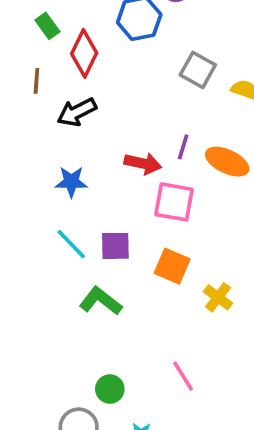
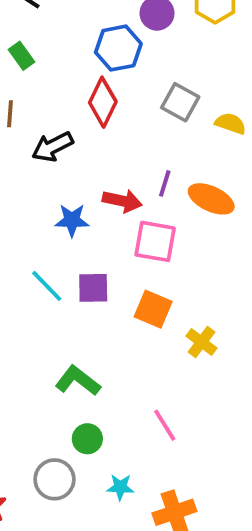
red diamond: (84, 53) -> (103, 102), moved
blue star: (71, 182) -> (72, 220), moved
green L-shape: (101, 301) -> (78, 381), moved

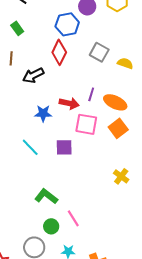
purple square: (93, 288) -> (64, 147), moved
orange square: (153, 309) -> (118, 128), moved, turned 30
yellow cross: (201, 342) -> (121, 176), moved
pink line: (165, 425) -> (73, 218), moved

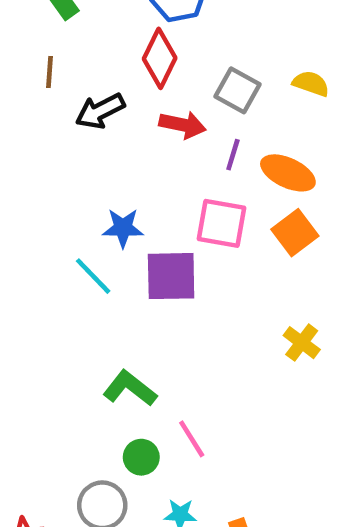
gray square: (99, 52) -> (238, 90), moved
red arrow: (69, 103) -> (183, 125), moved
blue star: (43, 113) -> (123, 228), moved
purple square: (64, 147) -> (171, 276), size x1.4

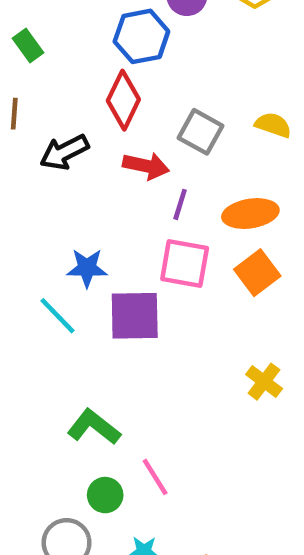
purple line: (233, 155) -> (180, 204), moved
orange ellipse: (288, 173) -> (250, 214), turned -34

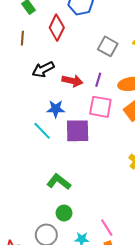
red diamond: (123, 100) -> (57, 28), moved
black arrow: (64, 152) -> (43, 69), moved
red arrow: (146, 166) -> (72, 81), moved
pink line: (155, 477) -> (107, 228), moved

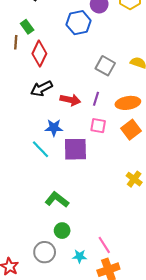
red diamond: (57, 28) -> (39, 54), moved
brown line: (22, 38) -> (16, 42), moved
pink square: (100, 107) -> (98, 126), size x0.7

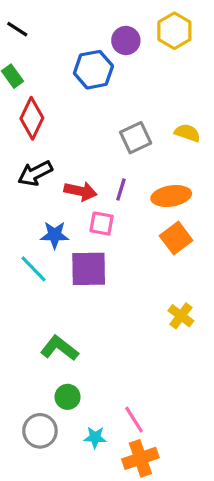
gray square: (105, 66) -> (136, 138), turned 36
pink square: (98, 126) -> (102, 224), moved

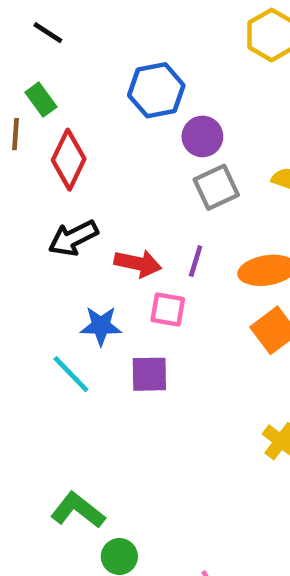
purple circle: (126, 40) -> (202, 136), moved
purple square: (89, 269) -> (149, 374), size x0.7
green L-shape: (59, 348) -> (78, 510), moved

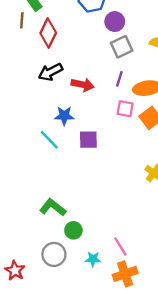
purple line: (196, 261) -> (119, 79), moved
pink square: (168, 310) -> (125, 109), moved

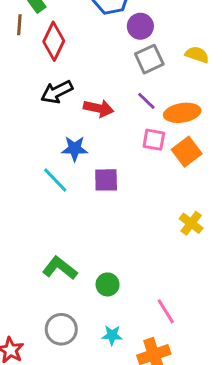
purple line: (119, 79) -> (146, 101), turned -63
green circle: (73, 230) -> (108, 284), moved
pink line: (120, 246) -> (166, 311), moved

